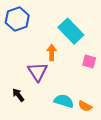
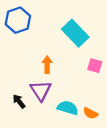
orange arrow: (52, 52) -> (47, 65), moved
purple triangle: (37, 72) -> (41, 91), moved

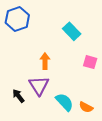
cyan rectangle: (75, 33) -> (72, 31), size x0.7
cyan semicircle: (68, 108) -> (64, 102), turned 30

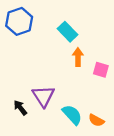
cyan rectangle: (72, 31) -> (68, 32), moved
orange arrow: (45, 61) -> (78, 57), moved

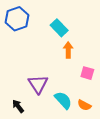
pink square: (101, 70) -> (87, 73), moved
black arrow: (20, 108) -> (18, 106), moved

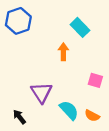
cyan rectangle: (59, 28) -> (80, 27), moved
orange arrow: (68, 50) -> (63, 52), moved

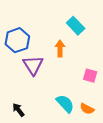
blue hexagon: (18, 21) -> (17, 40), moved
purple triangle: (41, 93) -> (33, 65), moved

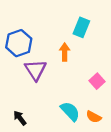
cyan rectangle: (76, 26) -> (81, 27), turned 66
pink square: (90, 76) -> (97, 81), turned 32

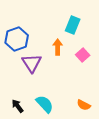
pink square: (97, 81) -> (83, 55), moved
cyan semicircle: (70, 111) -> (45, 104), moved

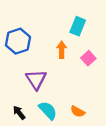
purple triangle: (32, 63) -> (36, 80), moved
orange semicircle: (84, 105) -> (78, 112), moved

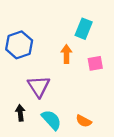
pink square: (88, 58) -> (95, 63), turned 32
black arrow: (19, 113) -> (20, 113), moved, turned 32

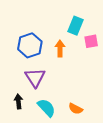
blue hexagon: (19, 45) -> (30, 45), moved
pink square: (95, 63) -> (91, 41), moved

